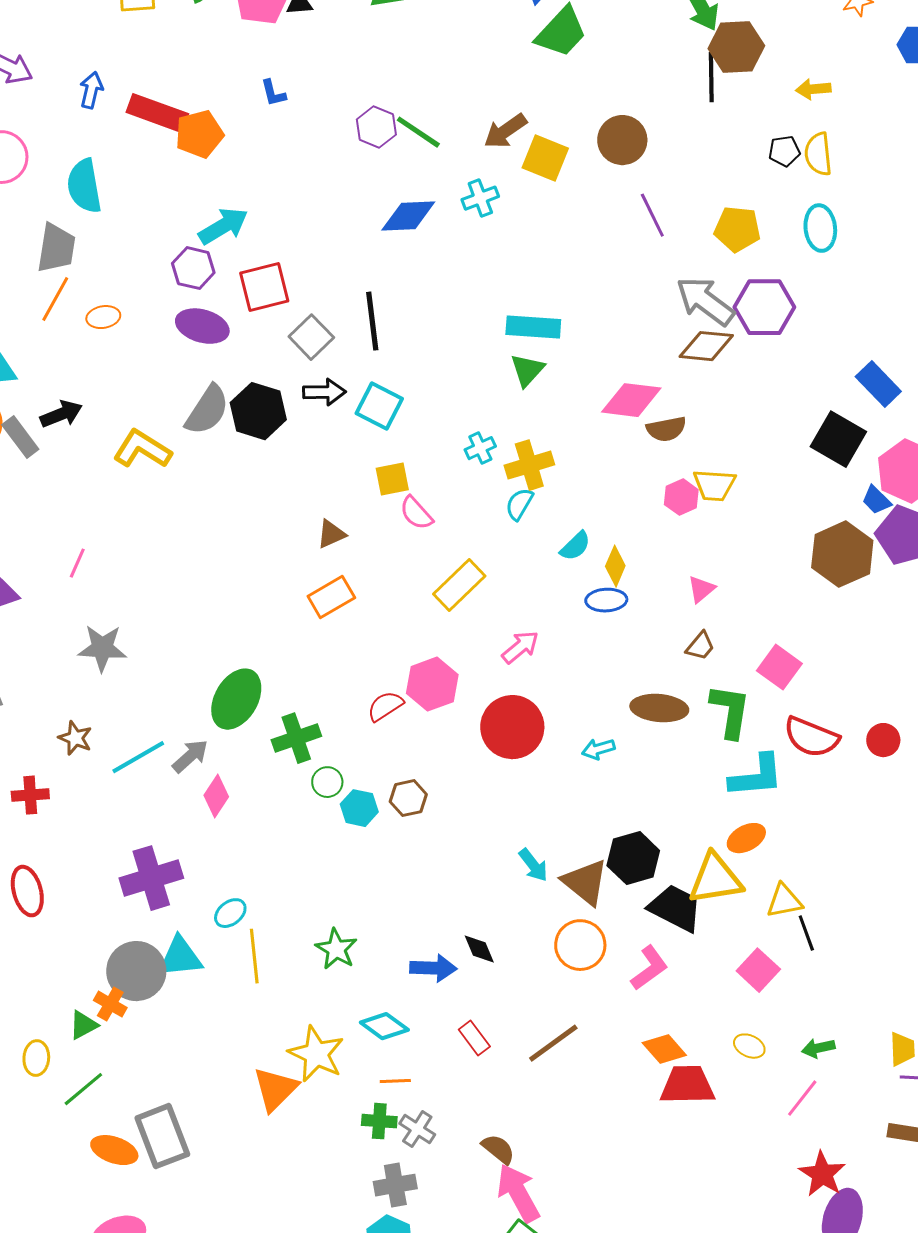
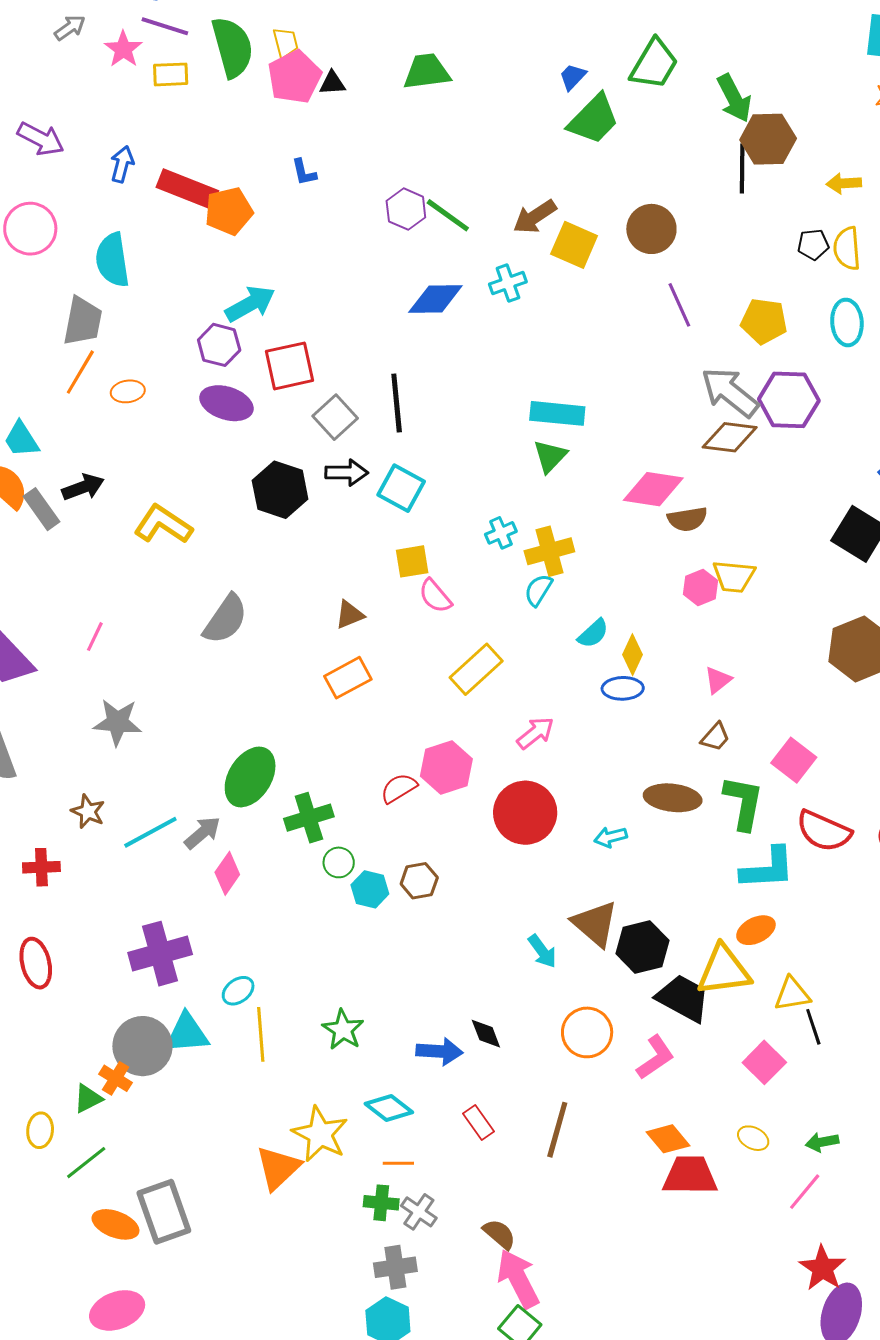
gray semicircle: (207, 410) -> (225, 619), moved
brown triangle: (585, 882) -> (595, 924), moved
brown line: (553, 1043) -> (557, 1130), turned -40

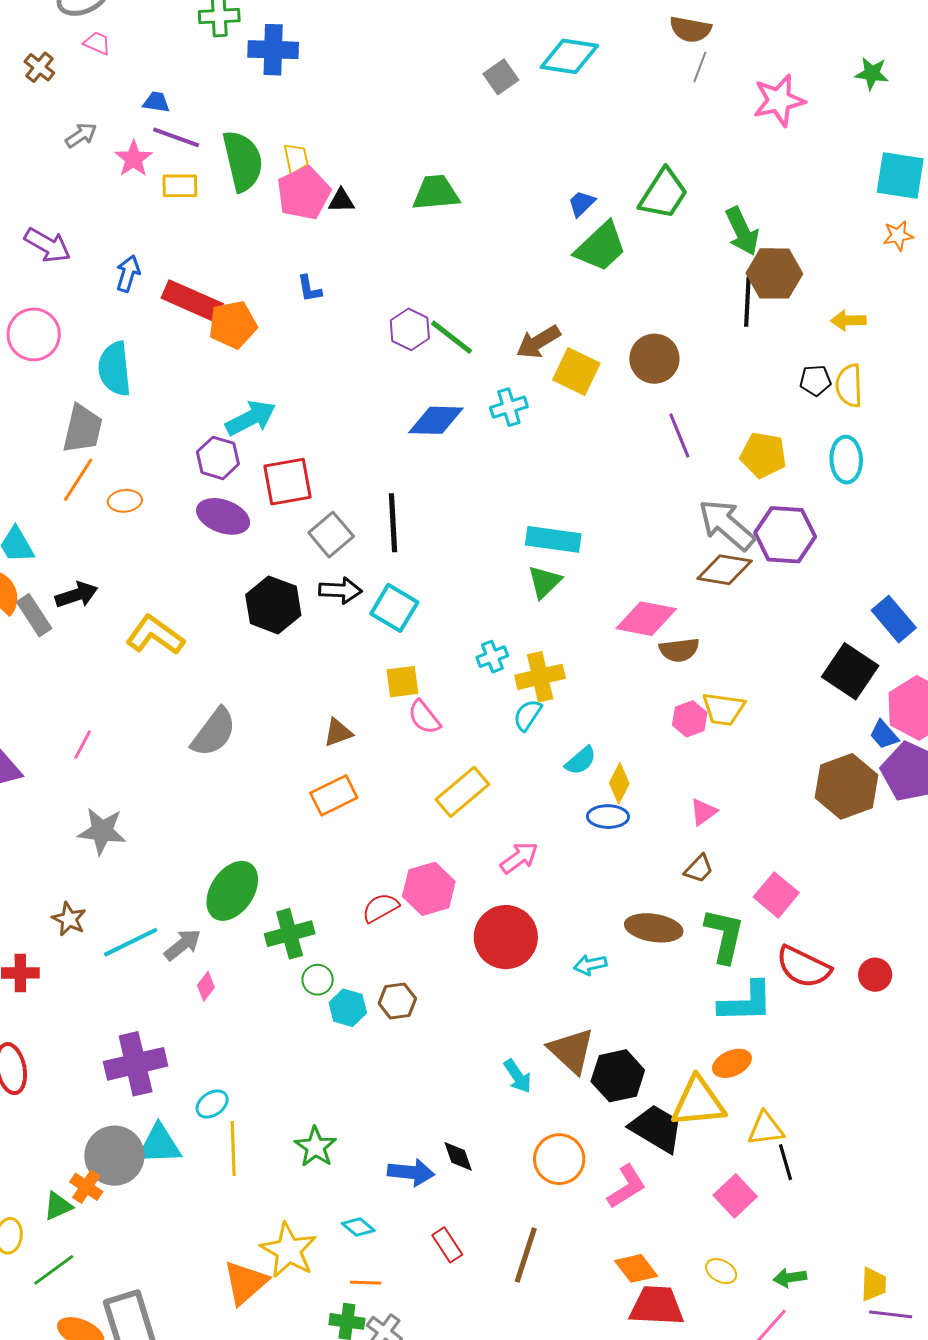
pink diamond: (227, 873) -> (206, 986), size x0.7
cyan diamond: (389, 1108) -> (358, 1227), size x0.7

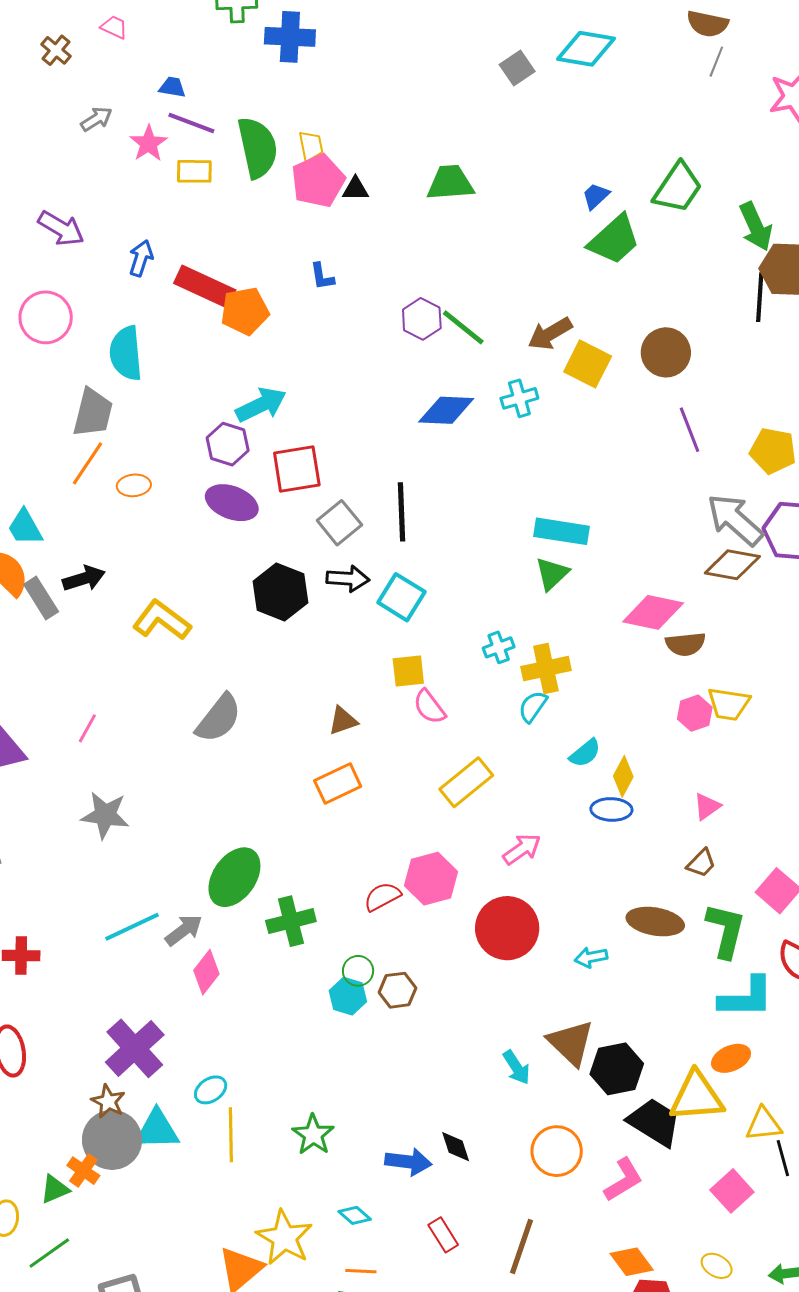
brown star: (69, 919) -> (108, 1101), moved
green circle: (318, 980) -> (358, 971), moved
pink diamond: (206, 986) -> (206, 972), size x1.5
purple cross: (136, 1064) -> (135, 1048), turned -30

